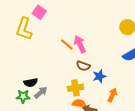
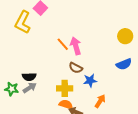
black semicircle: (31, 82) -> (29, 77), moved

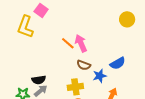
yellow circle: (125, 36) -> (127, 19), moved
blue semicircle: (124, 64) -> (118, 63), moved

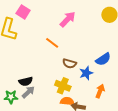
pink arrow: (81, 43) -> (68, 19), moved, turned 72
yellow cross: (75, 87) -> (63, 86), turned 35

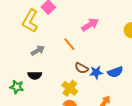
blue star: (86, 73) -> (96, 72), moved
gray arrow: (28, 92) -> (38, 51), moved

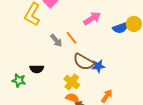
gray arrow: (38, 51) -> (56, 40), moved, turned 80
brown semicircle: (81, 68) -> (83, 62), size x1.5
blue semicircle: (115, 72) -> (120, 28), moved

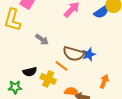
orange line: (71, 38) -> (61, 66), moved
yellow cross: (72, 82) -> (48, 79), moved

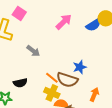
brown semicircle: (74, 54) -> (67, 80), moved
yellow cross: (48, 79) -> (52, 93), moved

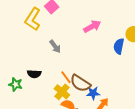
blue semicircle: (93, 25) -> (119, 46), moved, turned 119
blue star: (80, 67) -> (93, 93), moved

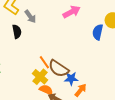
gray arrow: (55, 46) -> (30, 16), moved
black semicircle: (34, 74) -> (17, 32), moved, turned -104

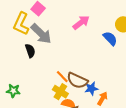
gray arrow: (30, 16) -> (41, 34), size x1.6
blue semicircle: (98, 32) -> (110, 38), turned 133

